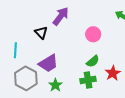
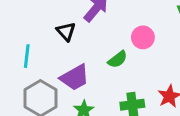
green semicircle: (93, 61) -> (118, 59), moved

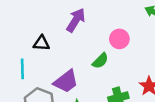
black triangle: (66, 31) -> (41, 43), moved, turned -36

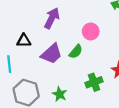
purple trapezoid: (66, 81) -> (52, 54), moved

